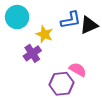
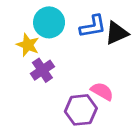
cyan circle: (17, 17) -> (49, 22), moved
yellow star: (44, 34) -> (28, 45), moved

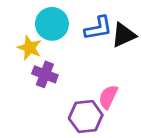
purple cross: (42, 70) -> (45, 74), turned -35
pink semicircle: (102, 91) -> (108, 97), turned -95

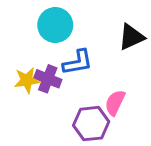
blue L-shape: (98, 28) -> (78, 62), moved
yellow star: (29, 48) -> (27, 80), moved, turned -30

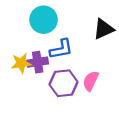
purple cross: (48, 79) -> (38, 62), turned -30
purple hexagon: (91, 124) -> (64, 83), moved

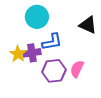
black triangle: (104, 29) -> (88, 25), turned 48
yellow star: (21, 63) -> (18, 54), turned -30

